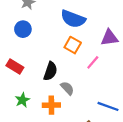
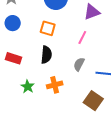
orange square: (73, 45) -> (48, 28), moved
gray semicircle: (67, 88) -> (79, 64), moved, turned -96

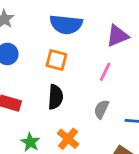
orange cross: (55, 85) -> (68, 139), turned -35

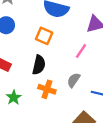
orange cross: (68, 139) -> (47, 89), moved, turned -30

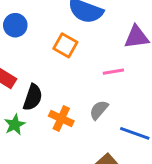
pink line: (81, 51) -> (113, 72), turned 40
black semicircle: (39, 65) -> (33, 97), moved

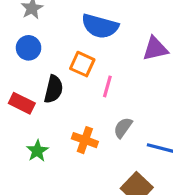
pink line: (113, 72) -> (107, 86), moved, turned -60
black semicircle: (33, 97) -> (54, 89), moved

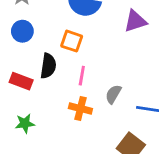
pink line: (107, 86) -> (82, 76), moved
green star: (37, 151) -> (25, 123), moved, turned 30

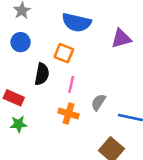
red rectangle: (21, 81) -> (14, 98), moved

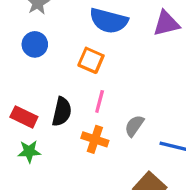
purple triangle: (121, 38) -> (166, 23), moved
black semicircle: (42, 74) -> (62, 112), moved

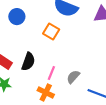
pink line: (100, 101) -> (51, 73), moved
orange cross: (95, 139) -> (46, 93), moved

